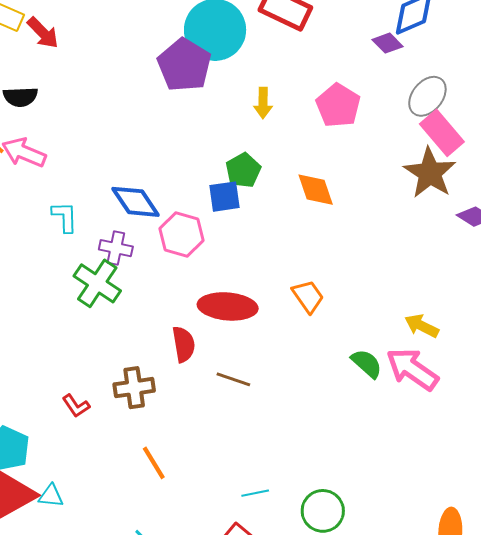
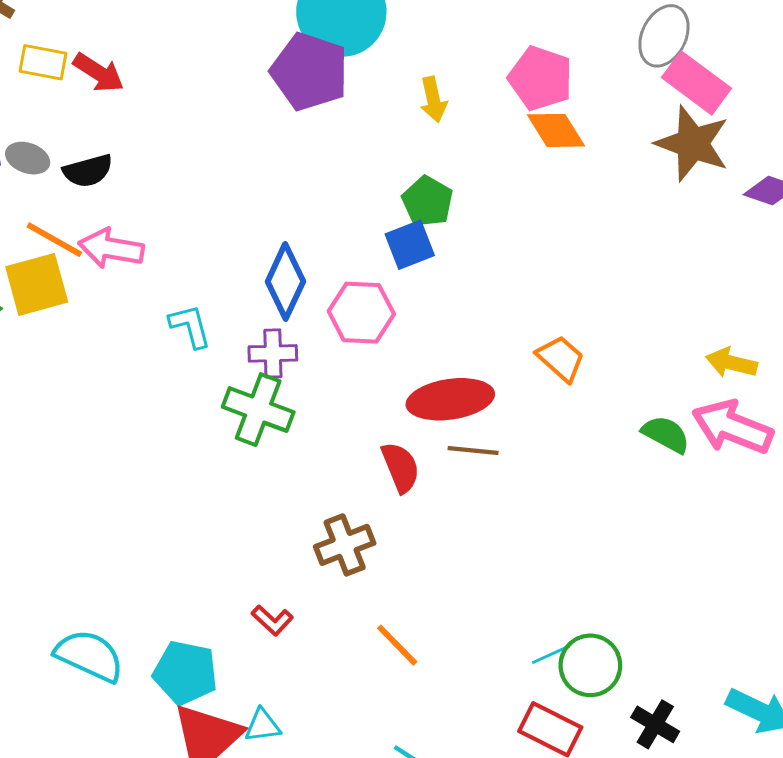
orange diamond: (316, 190) -> (556, 130), moved
blue diamond: (136, 202) -> (285, 281), turned 72
brown line: (233, 379) -> (473, 451), moved
red L-shape: (76, 406) -> (272, 620), moved
green circle: (323, 511) -> (590, 665), moved

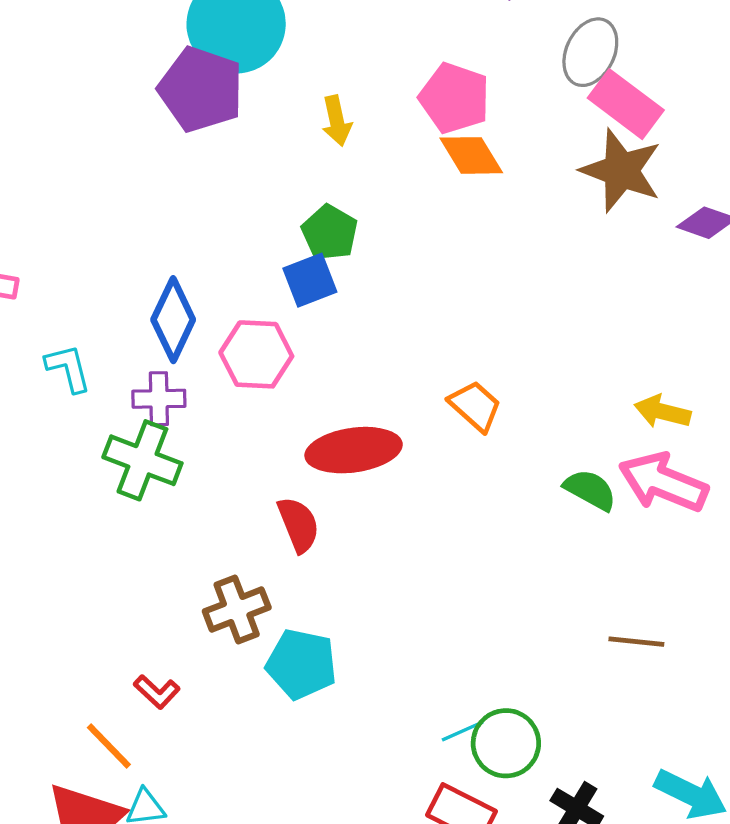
brown line: (473, 451) -> (636, 642), moved
orange line: (397, 645) -> (109, 746), moved
cyan pentagon: (185, 673) -> (301, 664), moved

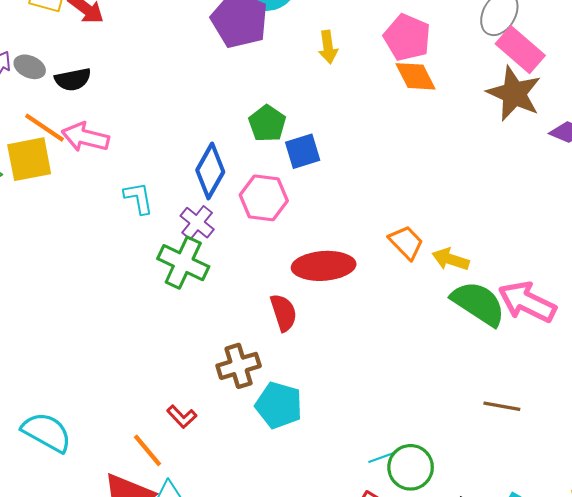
green pentagon: (330, 233) -> (267, 123), moved
purple cross: (159, 399) -> (197, 223), turned 36
yellow arrow: (662, 412) -> (451, 259), moved
green semicircle: (590, 490) -> (478, 303), size x1.6

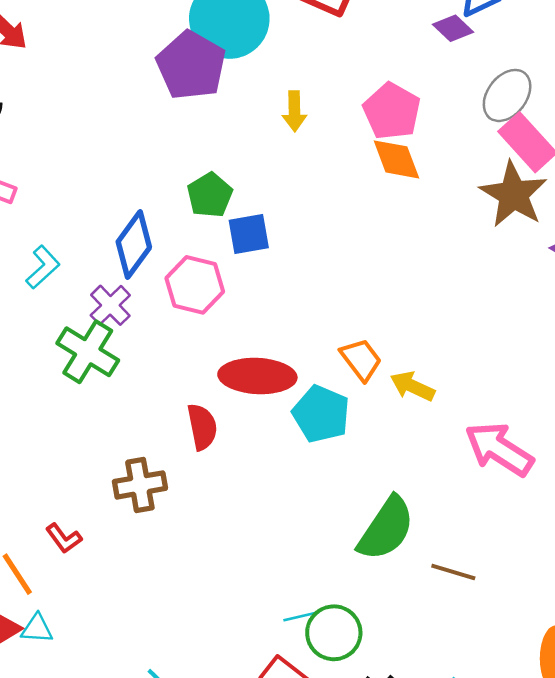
cyan L-shape: (138, 198) -> (43, 267), turned 51
green semicircle: (478, 303) -> (386, 529), moved, turned 84
cyan pentagon: (279, 405) -> (321, 414), moved

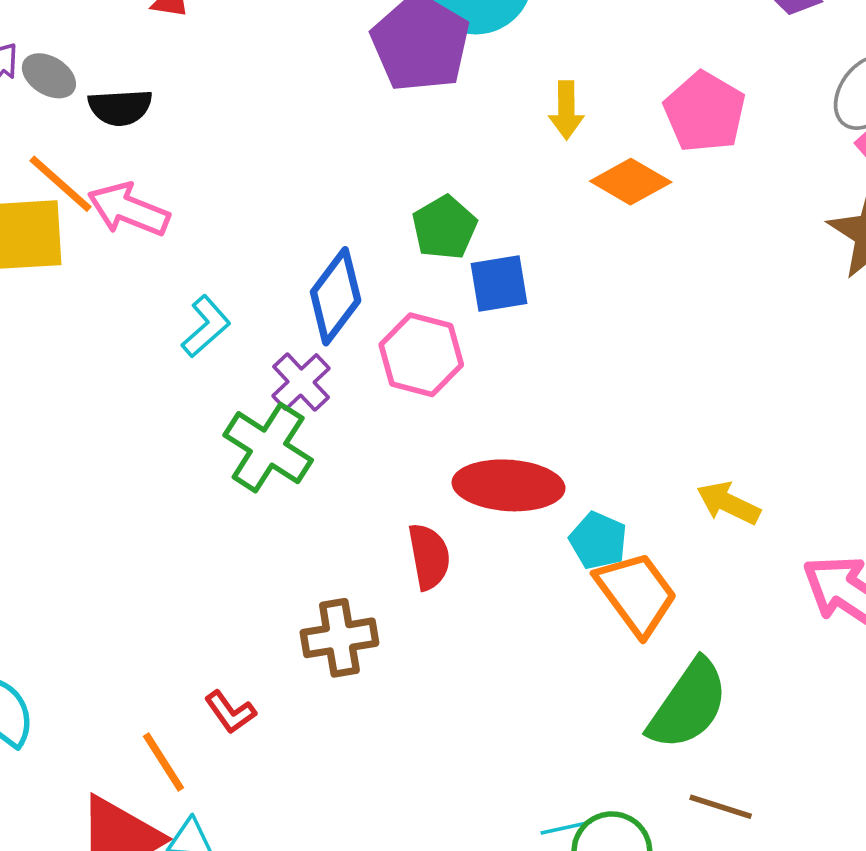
orange diamond: (396, 159) -> (631, 182), moved, turned -40
orange trapezoid: (361, 360) -> (636, 593), moved, size x1.4
cyan pentagon: (321, 414) -> (598, 541), size x0.7
brown line: (453, 572) -> (721, 807), moved

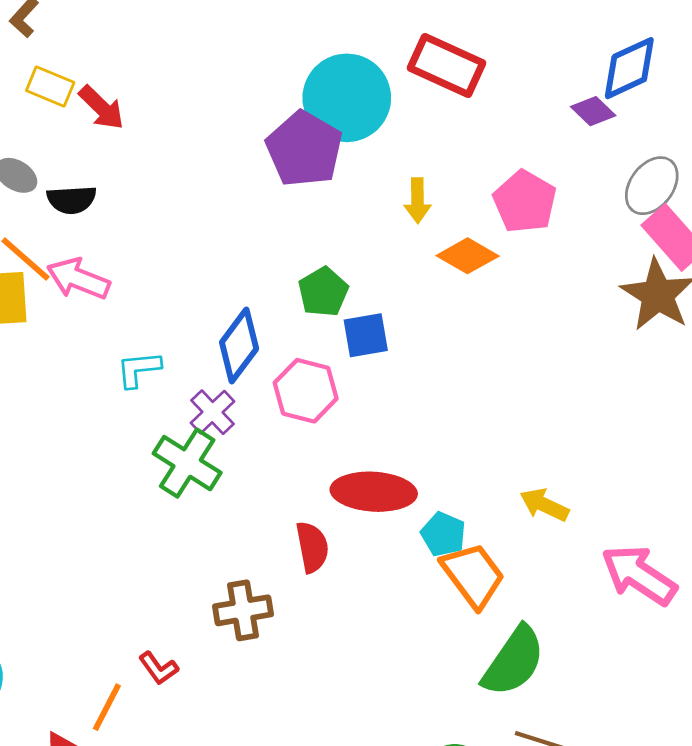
cyan L-shape: (206, 326) -> (139, 369), turned -144
orange line: (163, 762) -> (107, 707), turned 60

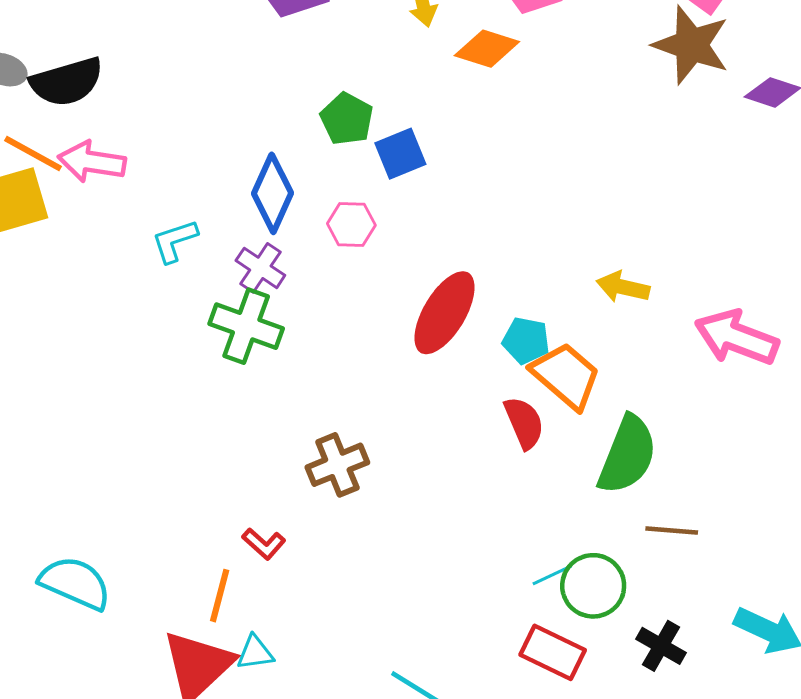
black semicircle: (72, 200) -> (67, 82), size x1.4
pink hexagon: (306, 391) -> (351, 224), size x0.7
red ellipse: (374, 492) -> (445, 313), turned -50
red semicircle: (312, 547) -> (524, 423), moved

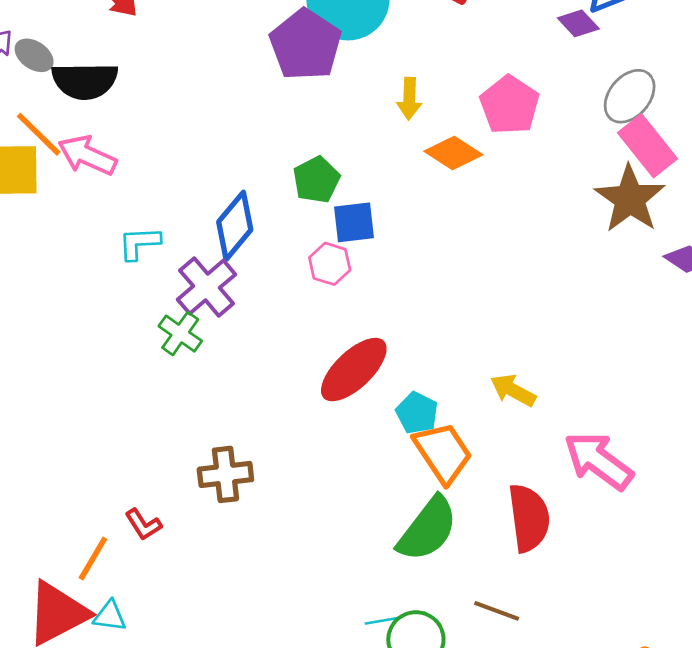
pink hexagon: (351, 224) -> (330, 264), moved
purple cross: (260, 268) -> (207, 287), size x1.4
green cross: (246, 326) -> (180, 334), size x0.7
red semicircle: (524, 423) -> (529, 518), moved, size x1.4
green semicircle: (627, 455) -> (428, 529), moved

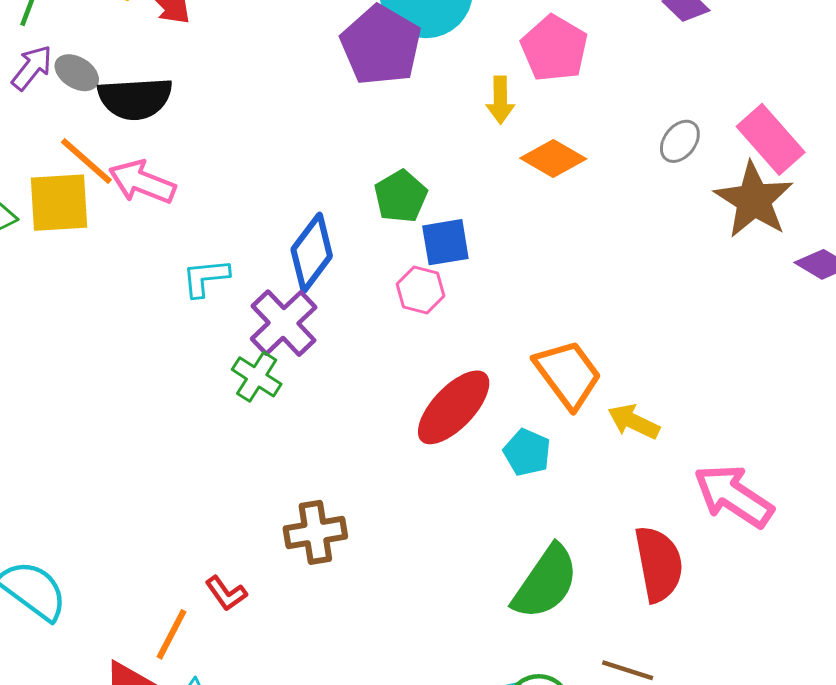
gray ellipse: (630, 96) -> (680, 141), moved, size x0.7
pink pentagon: (510, 105) -> (554, 48), moved
orange trapezoid: (443, 453) -> (568, 374), moved

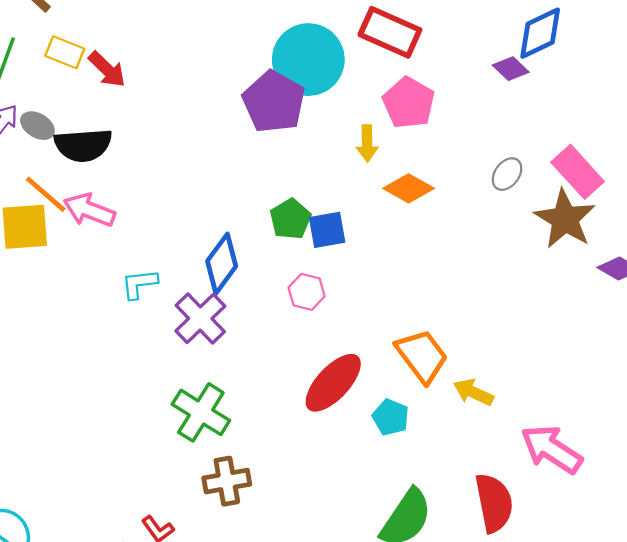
blue square: (445, 242) -> (327, 230), moved
green cross: (257, 377) -> (201, 412), moved, size x1.5

